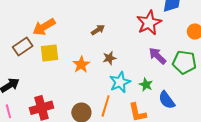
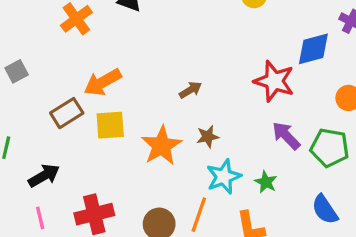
red star: (149, 23) -> (274, 81), turned -30
orange star: (81, 65) -> (161, 146), size x1.4
blue semicircle: (167, 100) -> (325, 209), moved

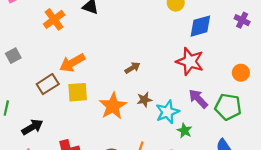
blue diamond: (313, 49) -> (200, 26), moved
cyan star: (224, 177) -> (167, 112), moved

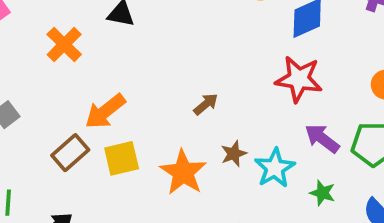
green star: (184, 131) -> (322, 193), moved

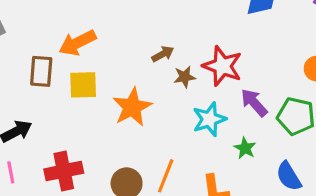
red star: (299, 79) -> (222, 66), moved
brown rectangle: (70, 153) -> (41, 71), turned -56
brown star: (234, 154) -> (185, 77), moved

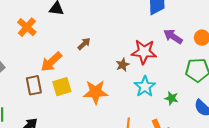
brown arrow: (163, 54) -> (84, 44), moved
purple arrow: (254, 103) -> (173, 36), moved
orange star: (132, 107) -> (96, 92), turned -30

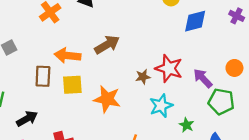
purple arrow: (173, 36) -> (203, 78), moved
brown arrow: (84, 44) -> (107, 45), size x1.6
orange arrow: (51, 62) -> (67, 56), turned 35

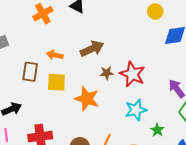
orange arrow: (67, 56) -> (55, 55), size x0.7
red star: (169, 68) -> (132, 74), moved
brown star: (143, 77) -> (107, 73), moved

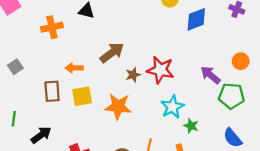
orange cross: (43, 14) -> (52, 27), turned 30
green star: (157, 130) -> (191, 126), moved

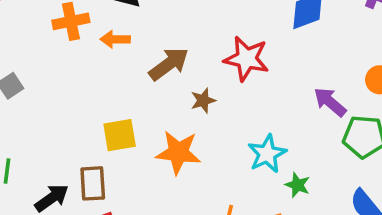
orange arrow: (74, 68) -> (115, 39), moved
red star: (160, 70) -> (246, 59), moved
brown rectangle: (52, 91) -> (93, 183), moved

